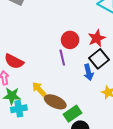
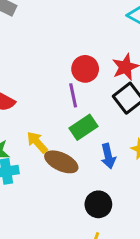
blue arrow: (89, 72) -> (108, 156), moved
green rectangle: (72, 114) -> (84, 127), moved

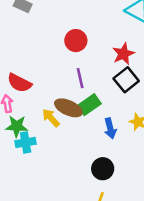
red circle: (85, 69) -> (76, 41), moved
brown ellipse: (61, 162) -> (68, 108), moved

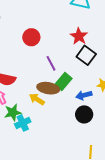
red circle: (76, 41) -> (31, 37), moved
blue arrow: (110, 128) -> (84, 95), turned 105
black circle: (103, 169) -> (84, 114), moved

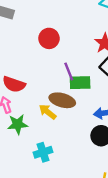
green rectangle: (63, 82) -> (80, 83), moved, turned 42
cyan cross: (23, 123) -> (43, 152), moved

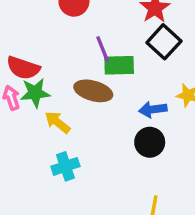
yellow arrow: (48, 112) -> (58, 122), moved
green star: (18, 124) -> (35, 93), moved

